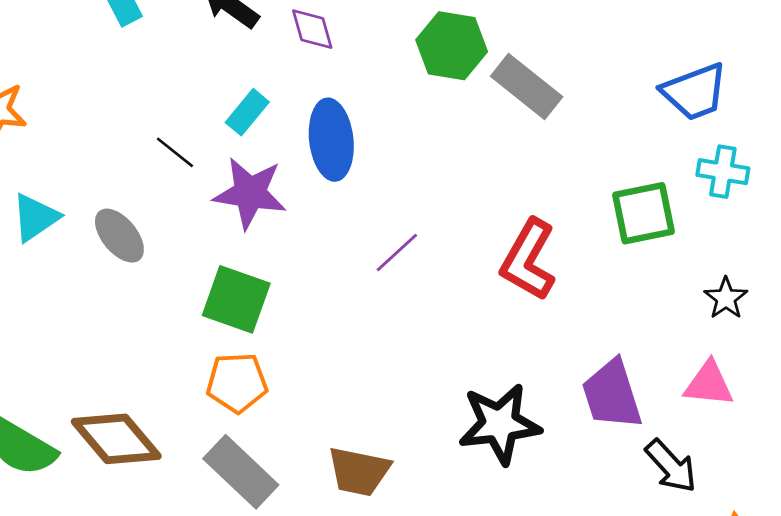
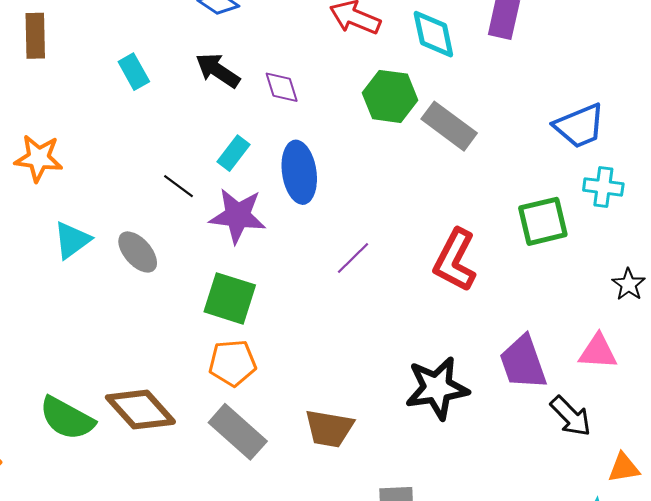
black star: (726, 298) -> (629, 284), moved

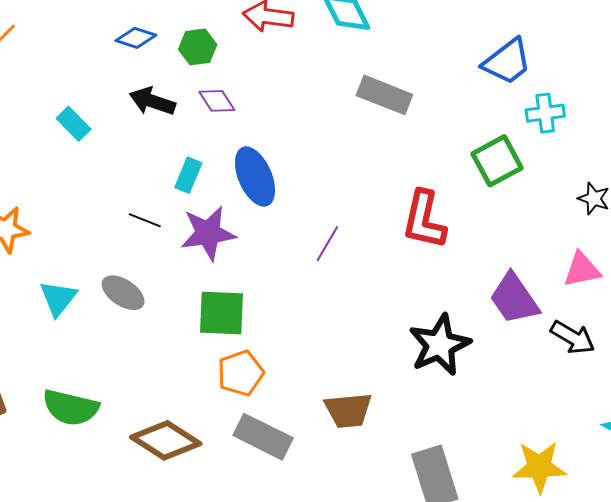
green hexagon: (390, 96) -> (198, 47), moved, size x0.7
green semicircle: (67, 418) -> (71, 408), moved

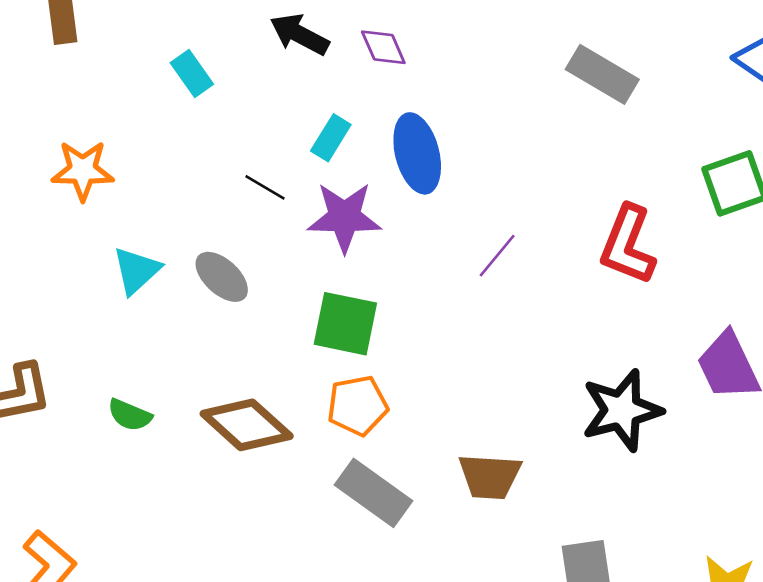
cyan rectangle: (74, 124) -> (192, 73), moved
green semicircle: (71, 408) -> (130, 415), size x0.6
brown diamond: (166, 440) -> (247, 425), moved

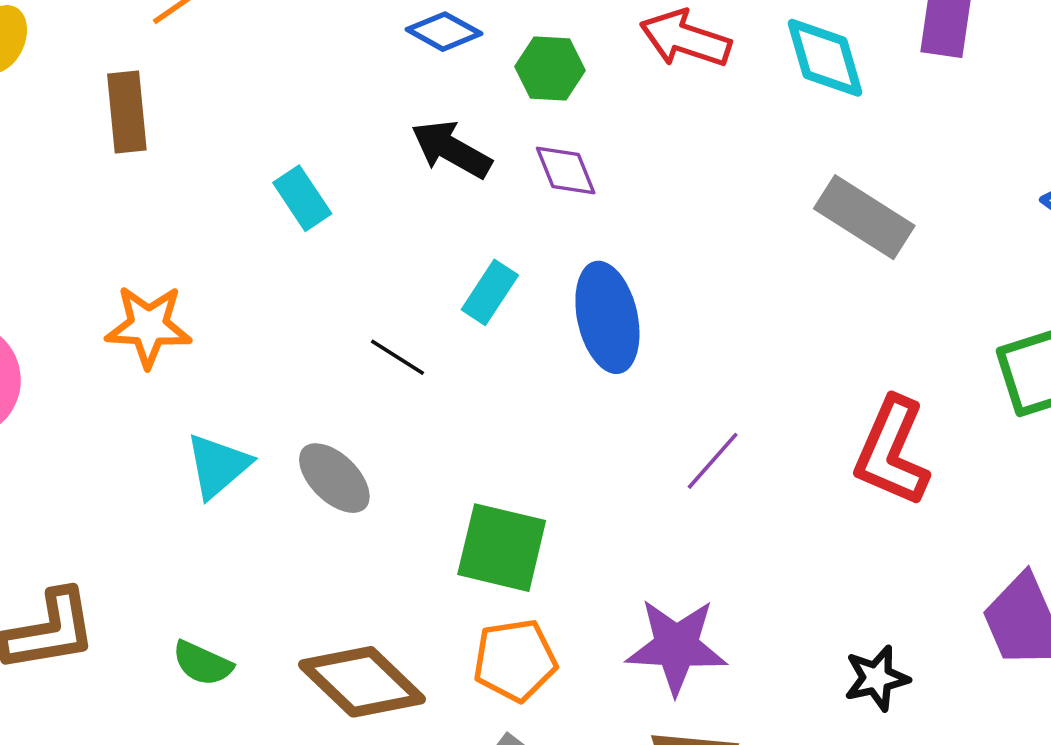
purple star: (344, 217) -> (676, 646), moved
black star: (622, 410) -> (877, 678), size x0.6

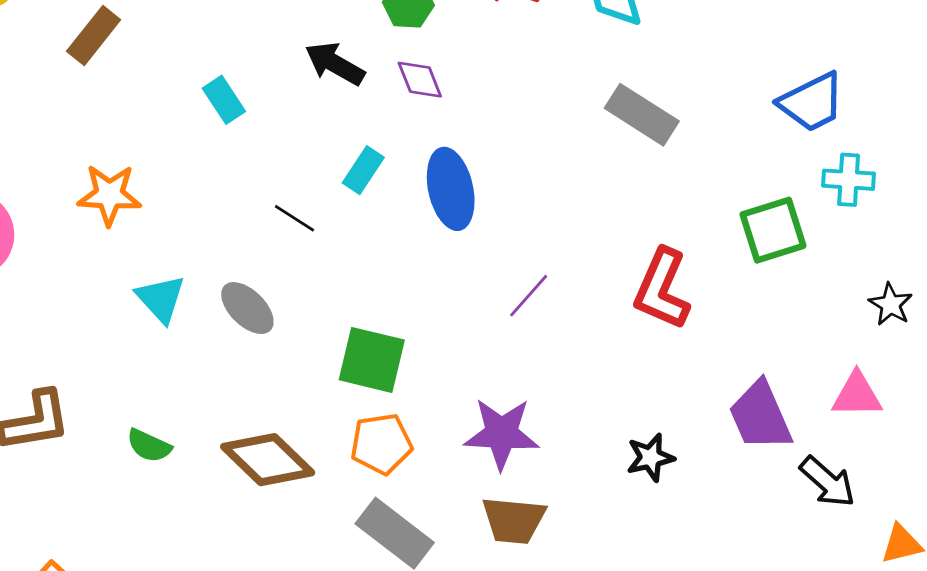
brown rectangle: (127, 112) -> (94, 35), turned 44
cyan triangle: (218, 466) -> (161, 299), turned -32

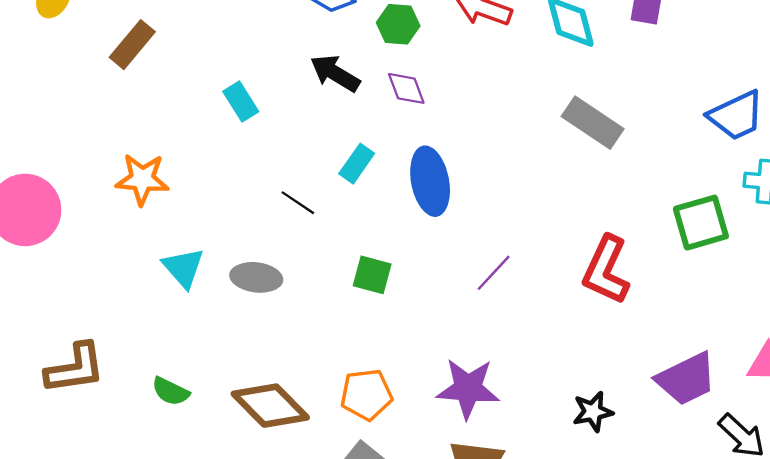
gray ellipse: (247, 308) -> (256, 277), turned -39
green square: (372, 360) -> (372, 275), moved, size x0.7
purple trapezoid: (760, 416) -> (686, 379), turned -94

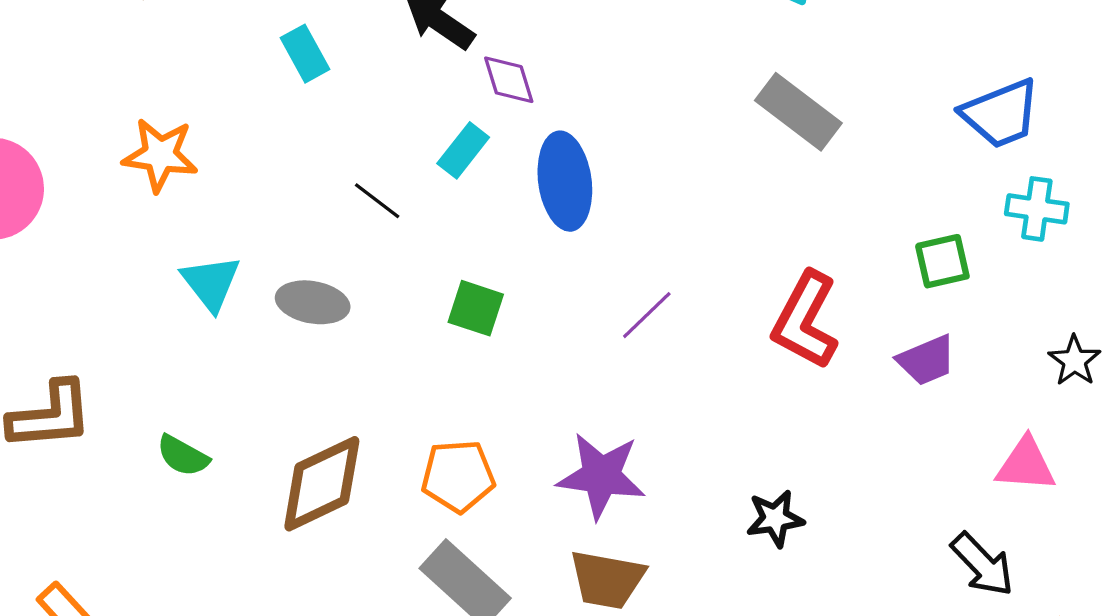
purple diamond: (406, 88) -> (509, 80), moved
green square: (701, 223) -> (942, 261), size x0.7
purple trapezoid: (686, 379) -> (927, 360), moved, size x0.7
brown diamond: (270, 406) -> (322, 484), turned -74

